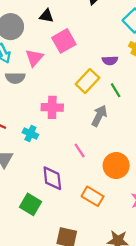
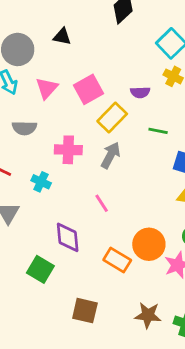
pink square: (64, 41) -> (88, 89), moved
gray semicircle: (15, 78) -> (24, 128), moved
green line: (116, 90) -> (158, 131), moved, turned -48
gray arrow: (99, 116) -> (111, 155), moved
orange circle: (116, 166) -> (149, 244), moved

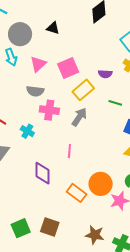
gray semicircle: (24, 128) -> (35, 91), moved
pink line: (102, 203) -> (69, 151), turned 32
green square: (40, 269) -> (21, 228), moved, turned 30

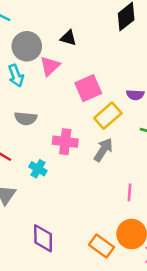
pink triangle: (38, 64) -> (50, 66), moved
gray semicircle: (35, 91) -> (26, 118), moved
pink line: (69, 151) -> (130, 192), moved
purple diamond: (42, 173) -> (43, 238), moved

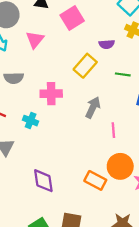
pink triangle: (50, 66) -> (35, 40), moved
pink square: (88, 88) -> (72, 18), moved
gray arrow: (103, 150) -> (93, 107), moved

